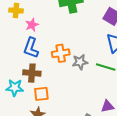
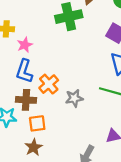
orange cross: (61, 53) -> (49, 84), moved, turned -30
gray star: (80, 62) -> (74, 98), moved

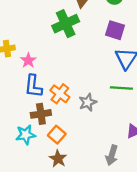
orange square: (37, 123) -> (57, 135), turned -30

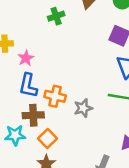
green cross: (66, 24) -> (56, 16), moved, size x0.6
orange cross: (60, 94) -> (55, 96), turned -30

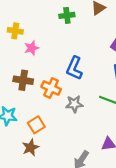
blue L-shape: (28, 86) -> (74, 68), moved
brown cross: (33, 115) -> (23, 80), moved

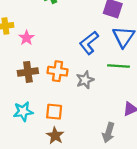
blue L-shape: (74, 68) -> (89, 43), moved, turned 45
orange square: (36, 125) -> (54, 112), turned -35

